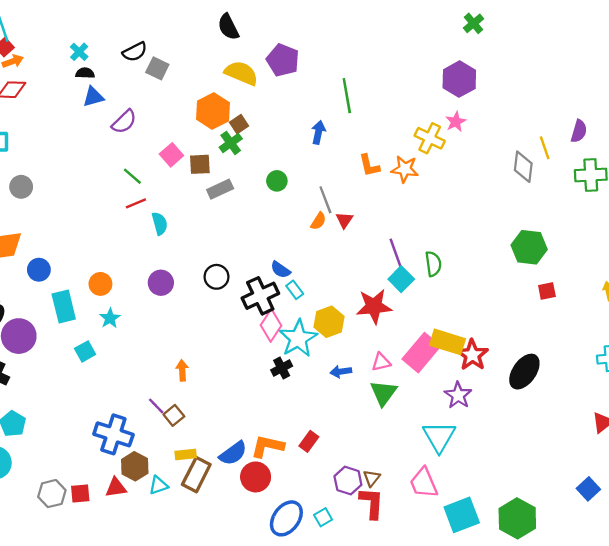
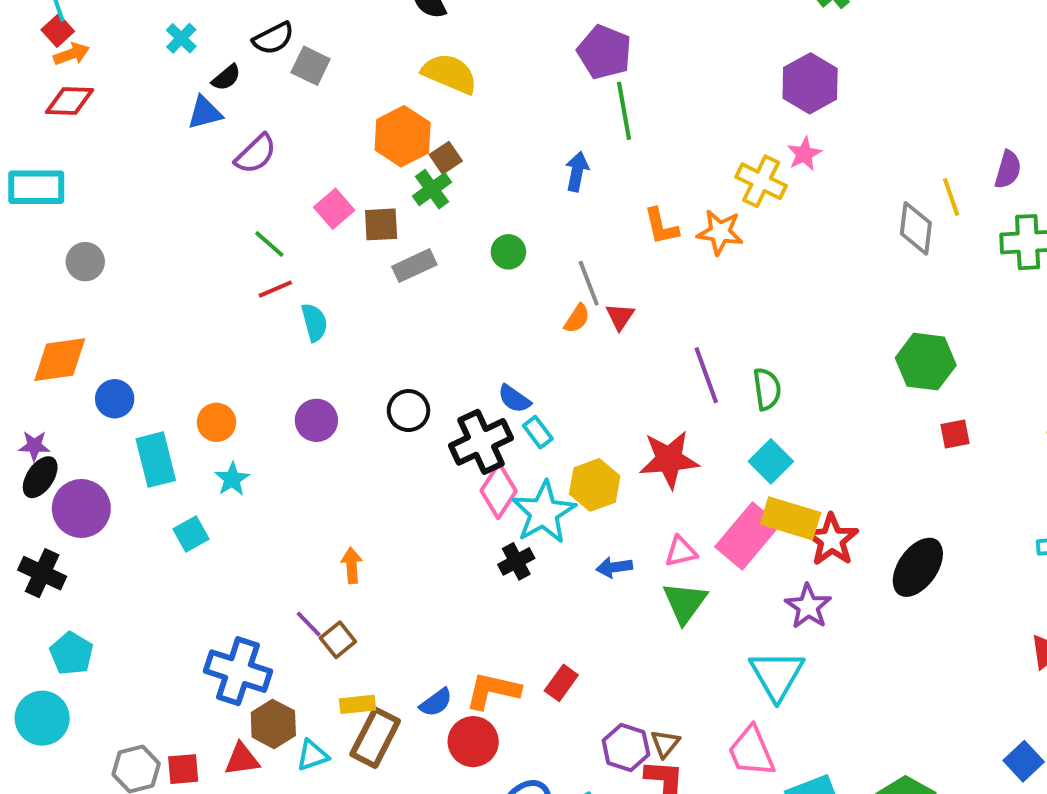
purple pentagon: (283, 60) -> (604, 52), moved
black semicircle: (85, 73) -> (226, 77), moved, turned 138
cyan square: (401, 279) -> (771, 461), moved
blue semicircle: (233, 453) -> (436, 702), size x0.7

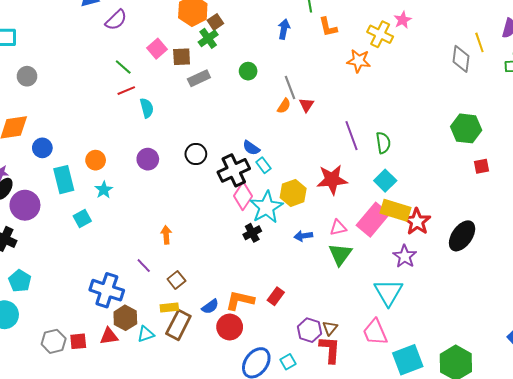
orange L-shape: (661, 226) -> (328, 27), moved
brown square: (338, 640) -> (176, 280), moved

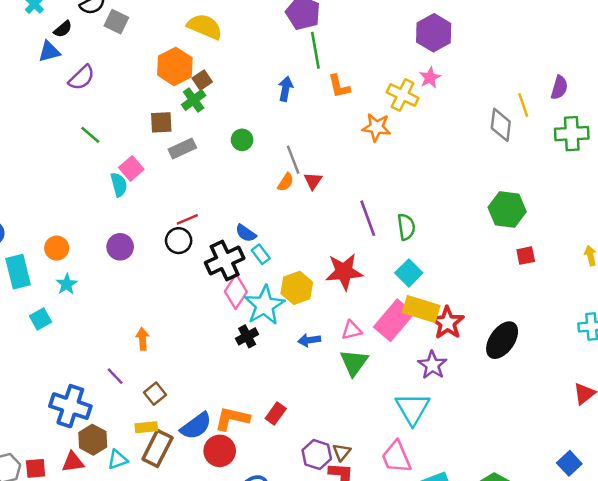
pink square: (157, 49) -> (131, 168), moved
red line: (126, 91) -> (187, 219), moved
blue semicircle: (210, 307) -> (196, 426), size x1.5

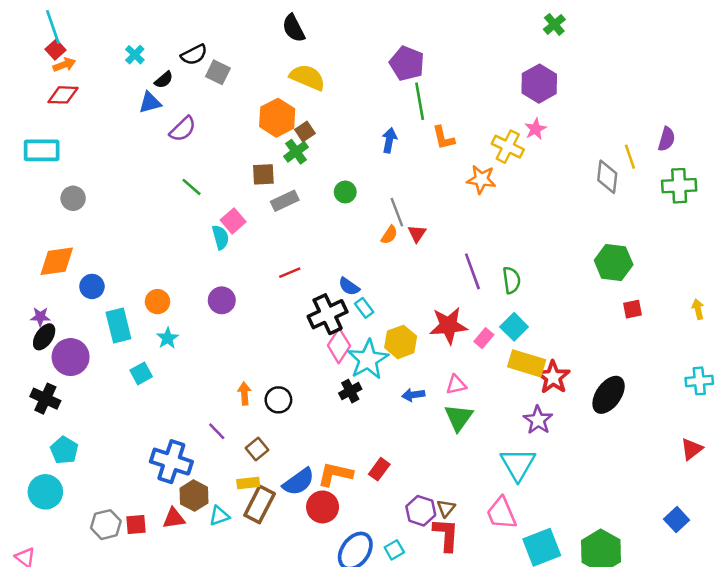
black circle: (179, 241) -> (278, 400), moved
pink rectangle: (394, 320) -> (484, 338), moved, size x0.5

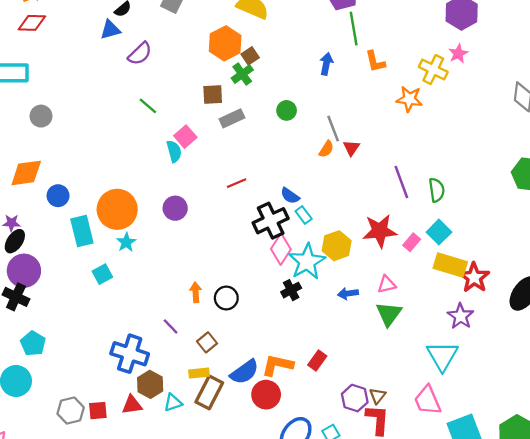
orange circle: (157, 302) -> (117, 209), size x1.8
purple circle: (71, 357) -> (24, 271), moved

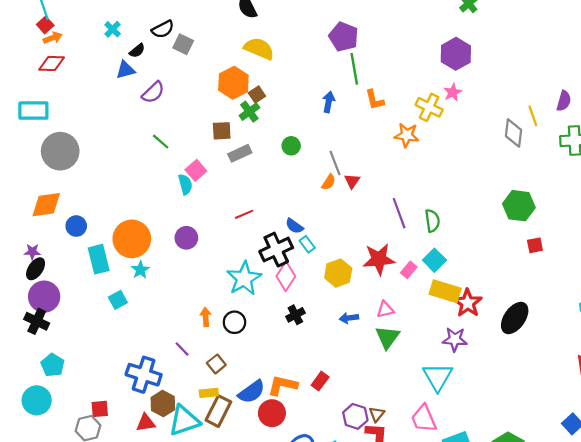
gray circle: (41, 116) -> (60, 151), size x1.8
cyan star: (307, 262) -> (244, 278), moved
purple star: (461, 316) -> (455, 339), turned -30
cyan triangle: (173, 403) -> (184, 421), size x1.8
red square: (98, 411) -> (100, 409), moved

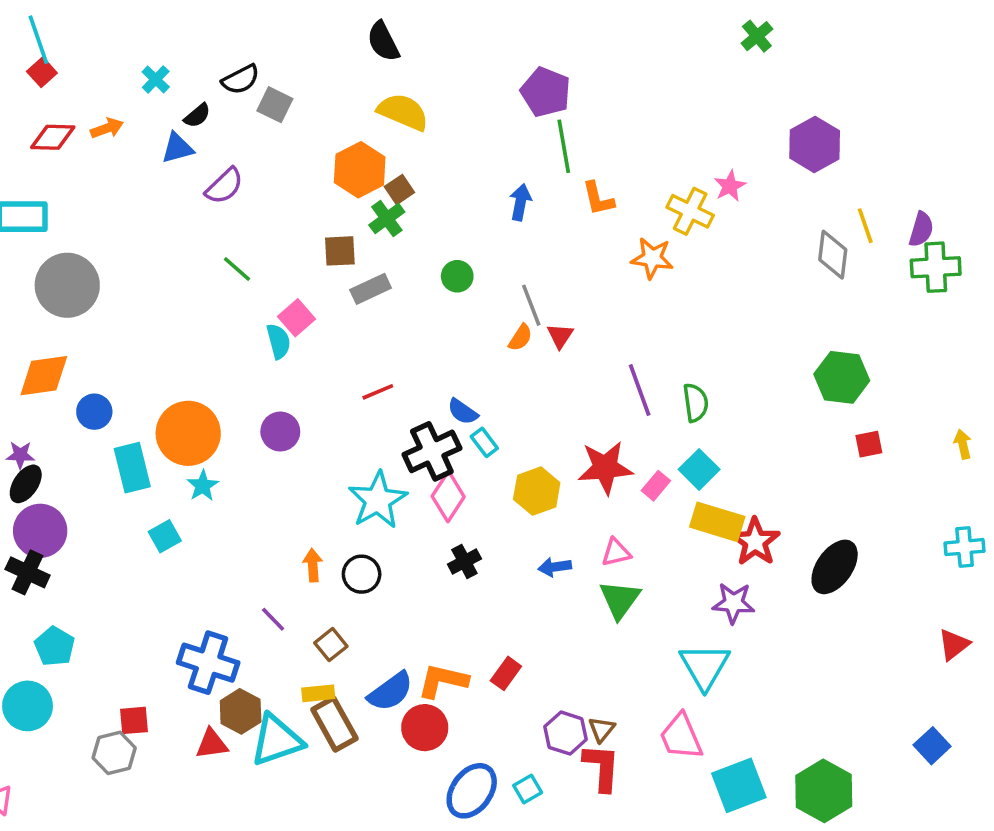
orange arrow: (53, 38) -> (107, 128), moved
purple hexagon: (456, 54) -> (815, 144), moved
purple semicircle: (564, 101) -> (921, 229), moved
brown rectangle: (218, 411) -> (334, 724), turned -56

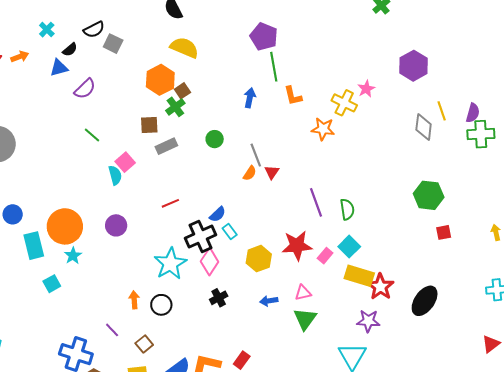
blue semicircle: (463, 412) -> (218, 214), turned -78

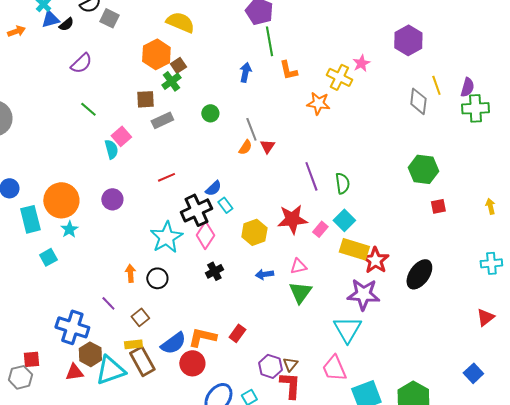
blue triangle: (59, 68) -> (50, 19), moved
purple star: (368, 321) -> (363, 294), size x1.4

